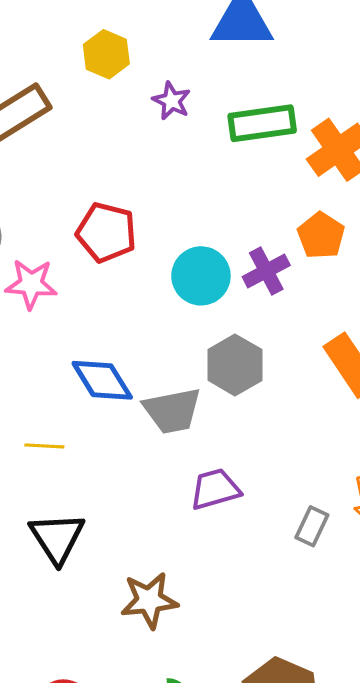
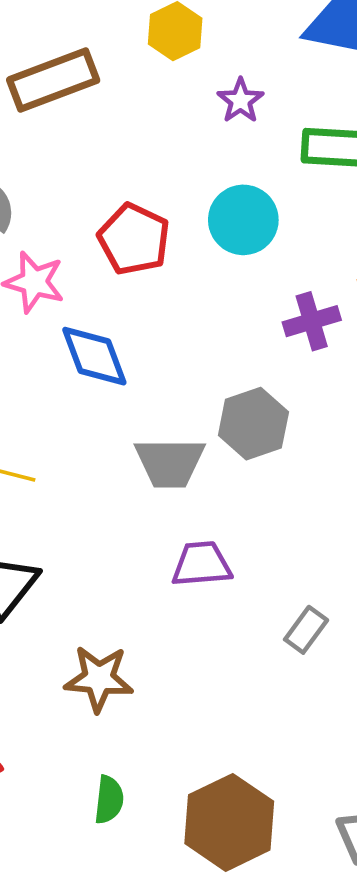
cyan circle: (201, 276) -> (243, 220), moved
blue diamond: (102, 380) -> (94, 356), moved

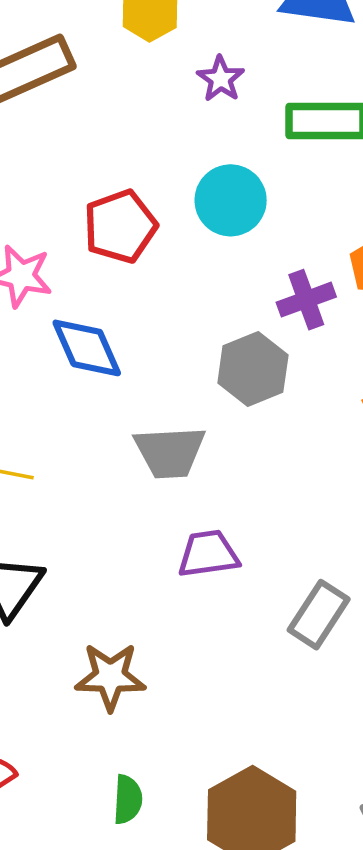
red pentagon: (134, 239) -> (120, 226), turned 30
gray hexagon: (253, 424) -> (253, 369), moved
gray rectangle: (306, 630) -> (319, 615), size x1.4

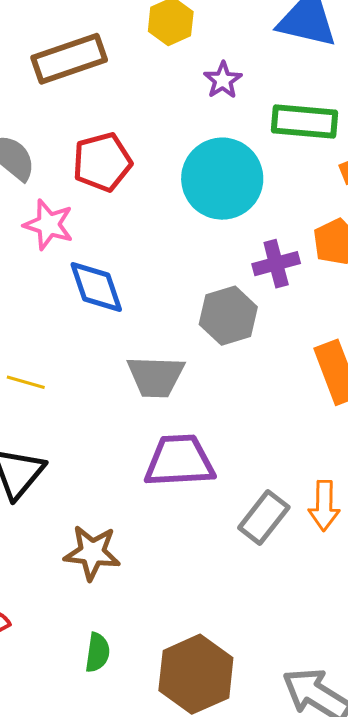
cyan circle: (231, 200) -> (222, 179), size x1.4
red pentagon: (120, 226) -> (102, 162), moved
purple trapezoid: (208, 554) -> (179, 461), size x1.4

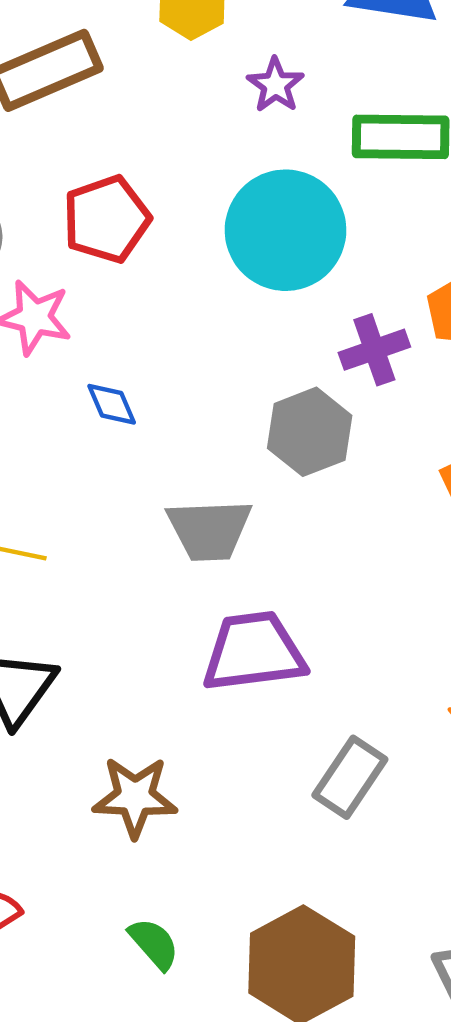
blue diamond: (96, 287) -> (112, 404), size x0.6
gray rectangle: (264, 517) -> (350, 777), moved
green semicircle: (97, 652) -> (154, 944), turned -45

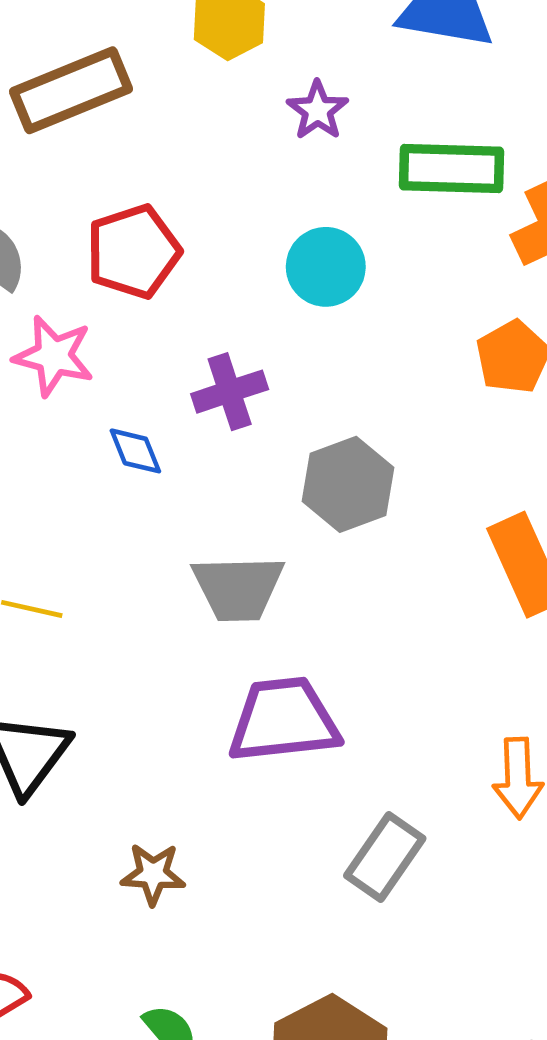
cyan circle: (285, 230) -> (326, 267), size x0.6
purple cross: (374, 350) -> (230, 392), moved
brown star: (135, 797) -> (153, 874), size x0.7

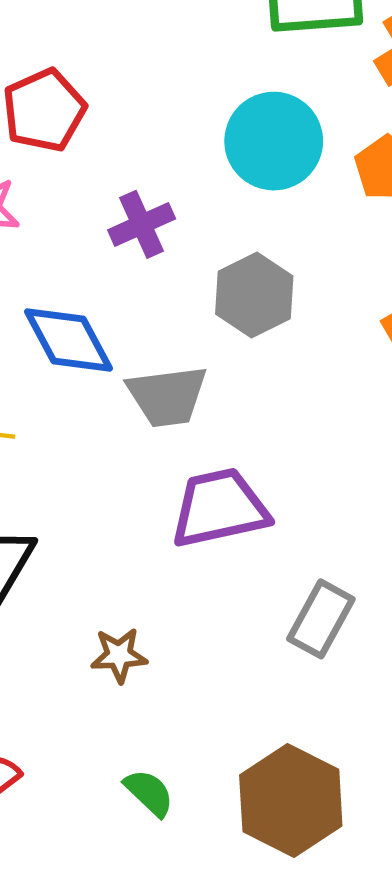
cyan circle: (326, 267) -> (274, 141), moved, size x1.4
blue diamond: (135, 451) -> (68, 340), moved, size x1.8

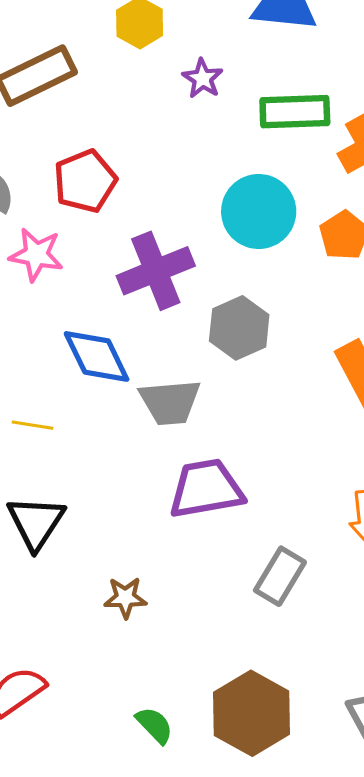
purple cross: (142, 224) -> (156, 271), size x1.5
green semicircle: (149, 793) -> (154, 725), moved

